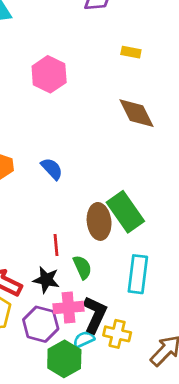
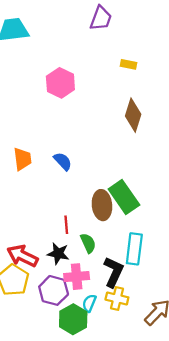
brown diamond: (137, 113) -> (133, 115), turned 44
black L-shape: (95, 314) -> (114, 272), moved
cyan semicircle: (84, 339) -> (89, 303), turned -42

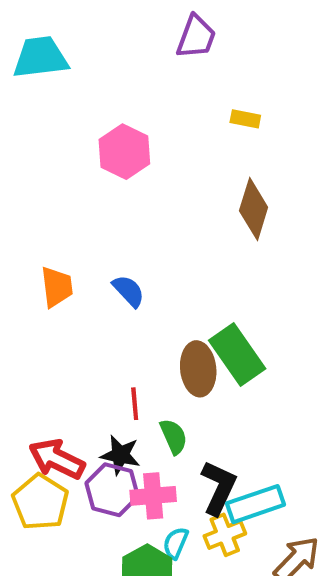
cyan rectangle: (134, 249) -> (256, 504), moved, turned 64
purple hexagon: (54, 290) -> (112, 490), moved
yellow cross: (117, 298) -> (225, 535), turned -35

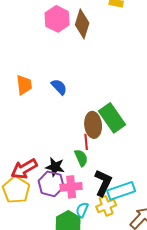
brown diamond: (254, 209) -> (82, 24), moved
red line: (135, 404) -> (86, 142), moved
red arrow: (57, 459) -> (24, 169), turned -56

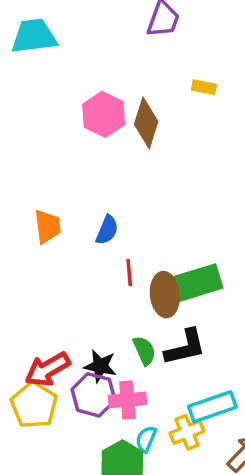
blue semicircle: (59, 87) -> (107, 230), turned 66
green rectangle: (112, 118) -> (197, 283), turned -72
red line: (86, 142) -> (129, 272), moved
black L-shape: (103, 183) -> (185, 347), moved, turned 52

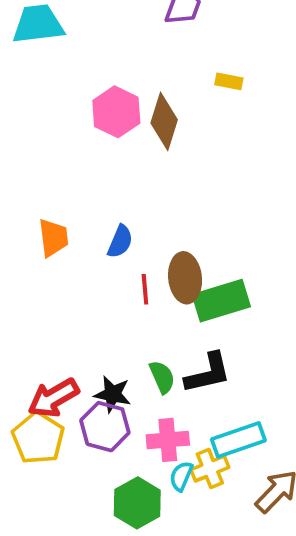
brown ellipse: (165, 295) -> (185, 278), moved
pink cross: (127, 400) -> (168, 440), moved
cyan semicircle: (146, 439) -> (181, 476), moved

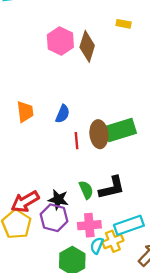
green rectangle: (221, 301) -> (120, 130), moved

